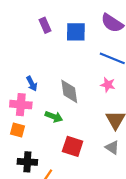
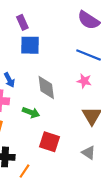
blue square: (76, 32) -> (30, 45), moved
gray triangle: (112, 148) -> (89, 153), moved

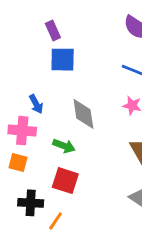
red square: (50, 142) -> (65, 181), moved

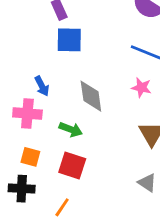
orange square: (18, 163) -> (30, 157), moved
black cross: (31, 203) -> (22, 189), moved

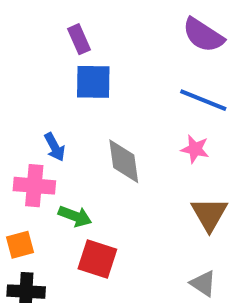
green arrow: (71, 129) -> (75, 216), moved
orange square: (30, 157) -> (20, 245), moved, turned -30

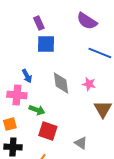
purple semicircle: (203, 35) -> (87, 21), moved
pink star: (195, 149) -> (89, 84), moved
gray triangle: (203, 283) -> (81, 143), moved

